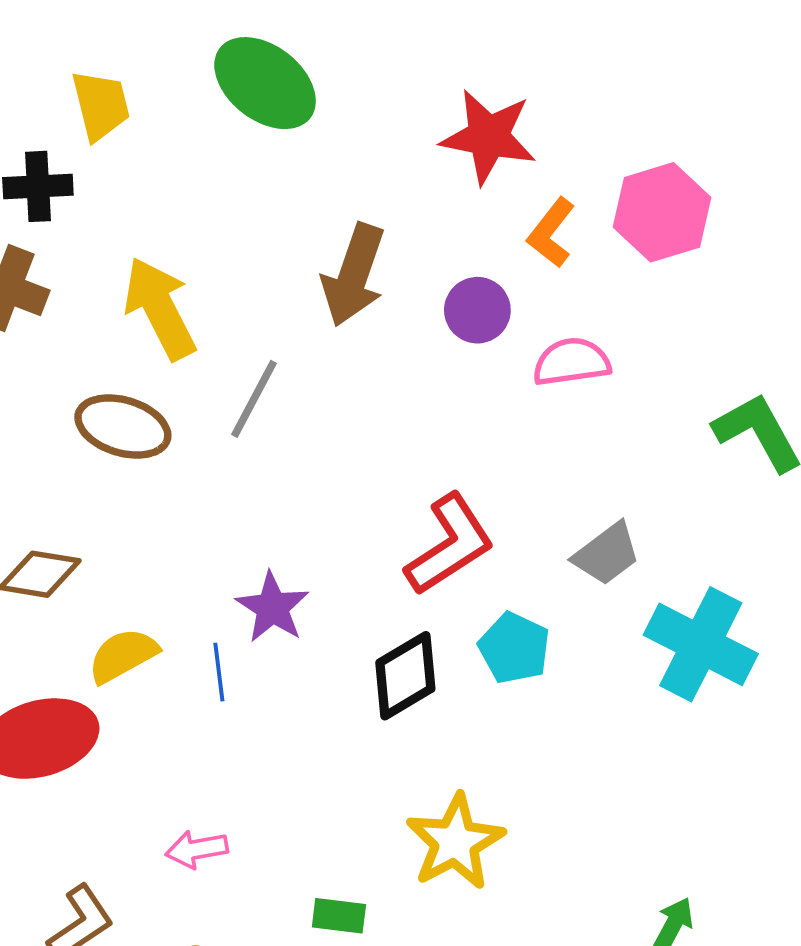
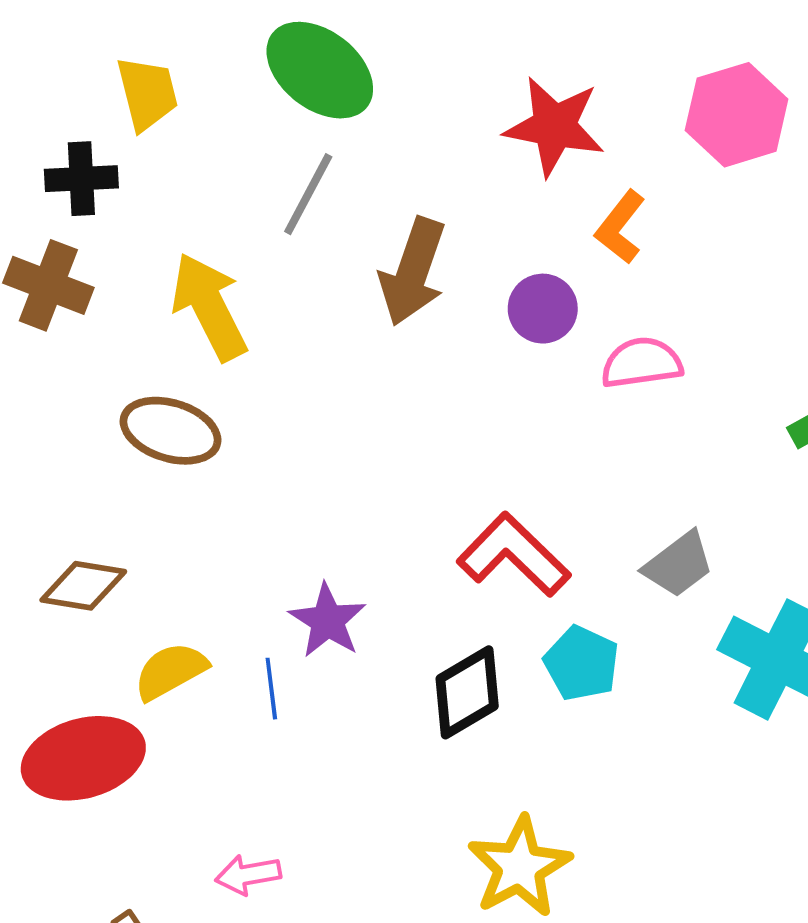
pink hexagon: (662, 212) -> (737, 115), moved
gray line: (254, 399) -> (308, 194), moved
red L-shape: (450, 545) -> (514, 555), turned -103

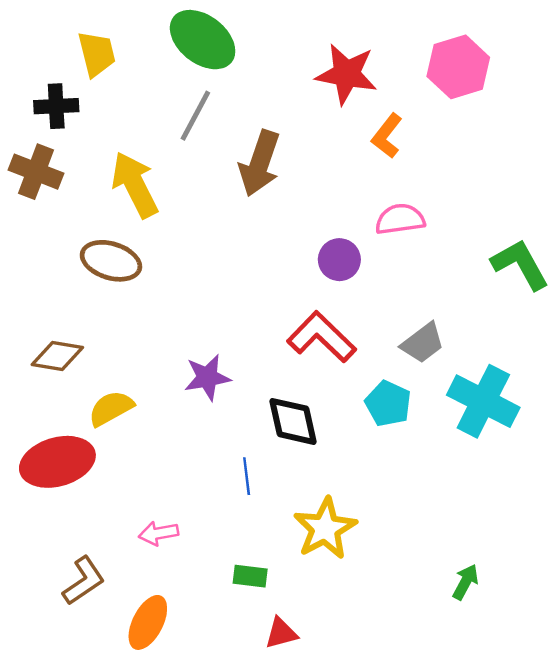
purple circle: (543, 309) -> (339, 260), moved
purple star: (328, 621) -> (207, 377), turned 30
cyan pentagon: (581, 663) -> (388, 404), moved
blue line: (271, 689) -> (247, 476), moved
black diamond: (467, 692) -> (293, 421), turned -72

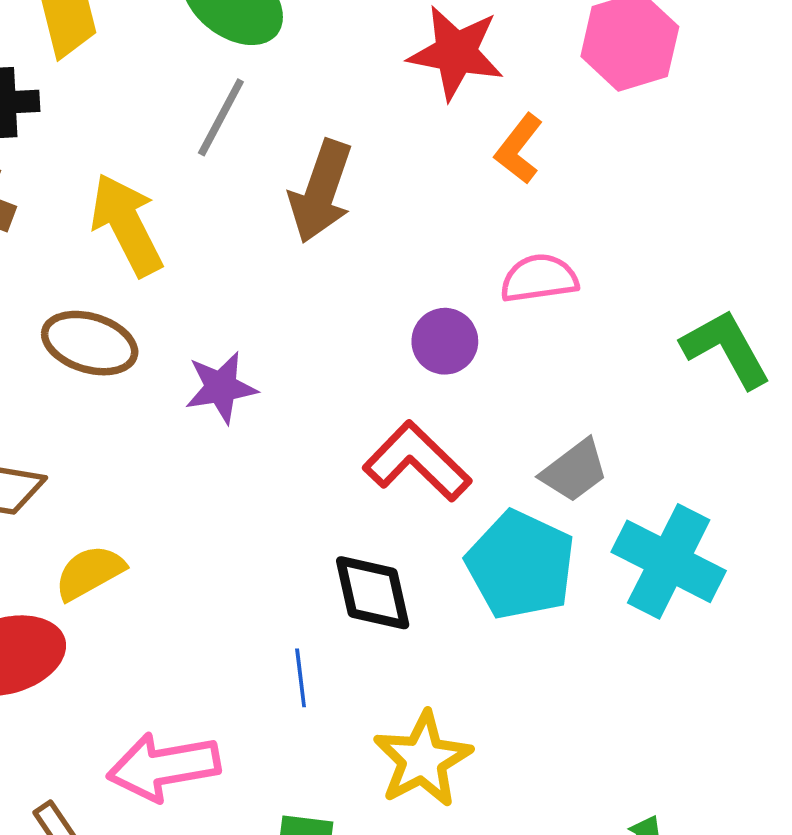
purple star: (207, 377) -> (221, 387), moved
cyan pentagon: (388, 404) -> (521, 565), size x1.5
pink arrow: (159, 533) -> (164, 767), size x1.8

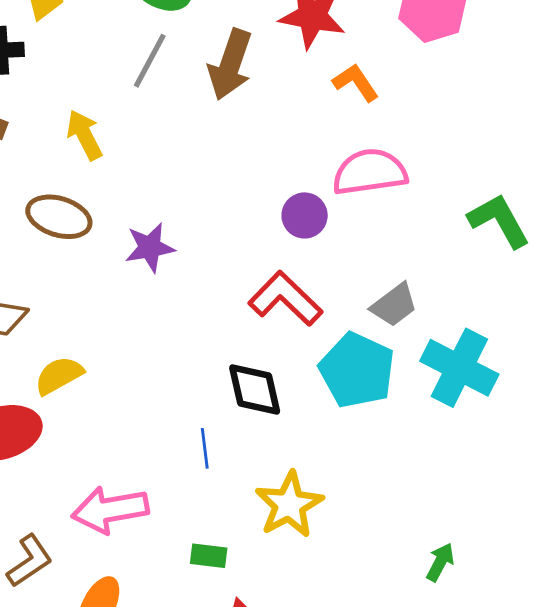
orange L-shape: (519, 149) -> (356, 82), turned 108
brown arrow: (321, 191) -> (230, 65), moved
yellow arrow: (127, 225) -> (84, 135), size x0.7
pink semicircle: (539, 278) -> (370, 172), size x1.4

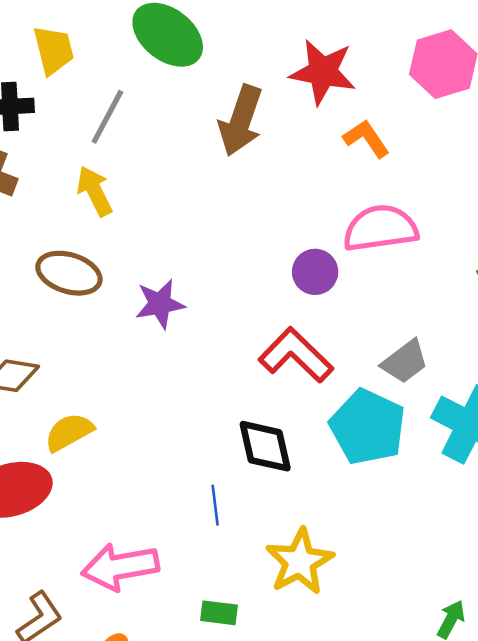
gray line: (150, 61) -> (107, 117), moved

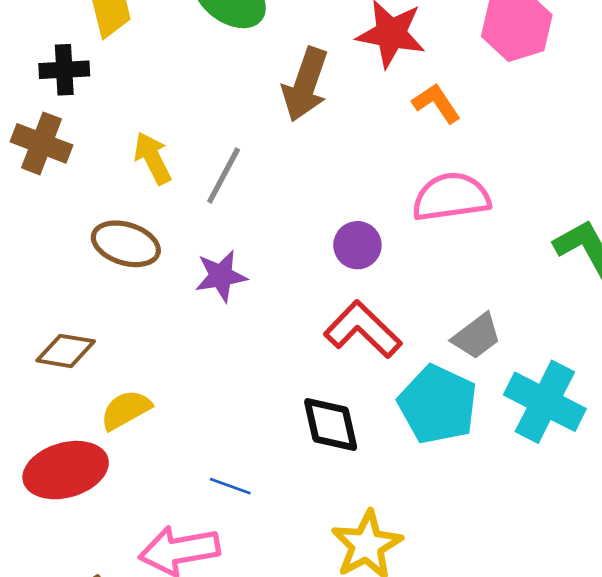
gray line: (107, 117) -> (224, 176), moved
purple circle: (315, 272) -> (357, 245), moved
blue line: (215, 505) -> (230, 486), moved, turned -63

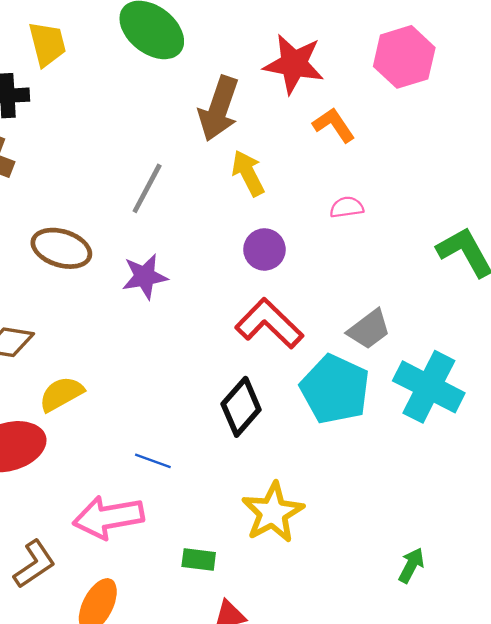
yellow arrow: (153, 158) -> (248, 173), moved
pink semicircle: (451, 197) -> (347, 207), size x0.5
black diamond: (331, 425) -> (241, 407), turned 54

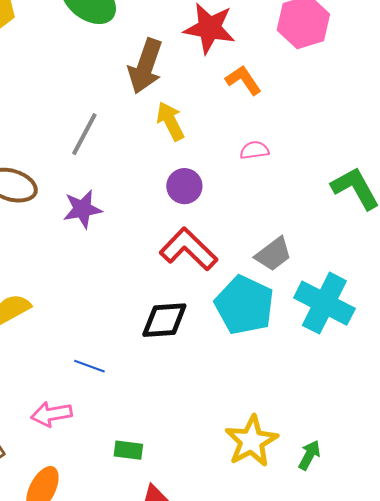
black diamond: (241, 407) -> (164, 320), turned 45
yellow star: (273, 512) -> (251, 441), moved
pink arrow: (108, 517) -> (51, 414), size x0.7

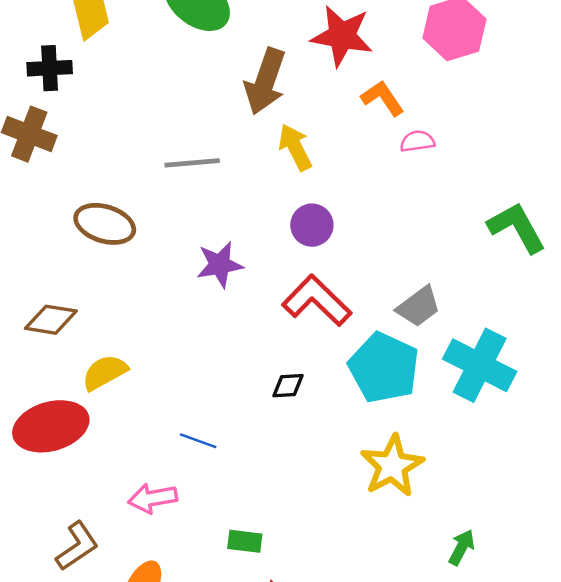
gray line: (84, 134) -> (192, 163), turned 57
pink semicircle: (254, 150) -> (417, 141), moved
purple star: (82, 209) -> (220, 265), moved
black diamond: (164, 320) -> (288, 386), size x0.6
yellow star: (251, 441) -> (392, 466), moved

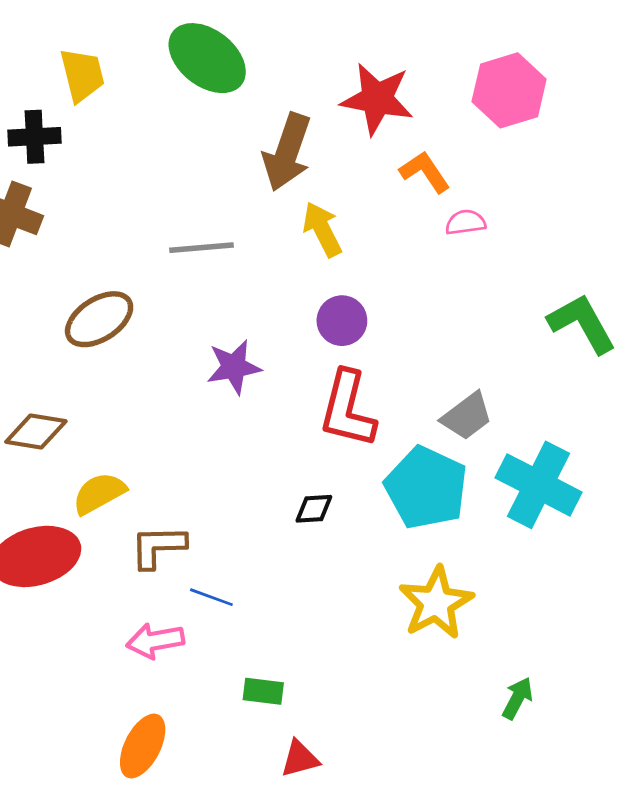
brown ellipse: (105, 224) -> (99, 319), turned -50
red L-shape: (317, 301) -> (348, 409), turned -120
blue line: (198, 441) -> (211, 597), moved
brown L-shape: (77, 546) -> (158, 547), moved, turned -147

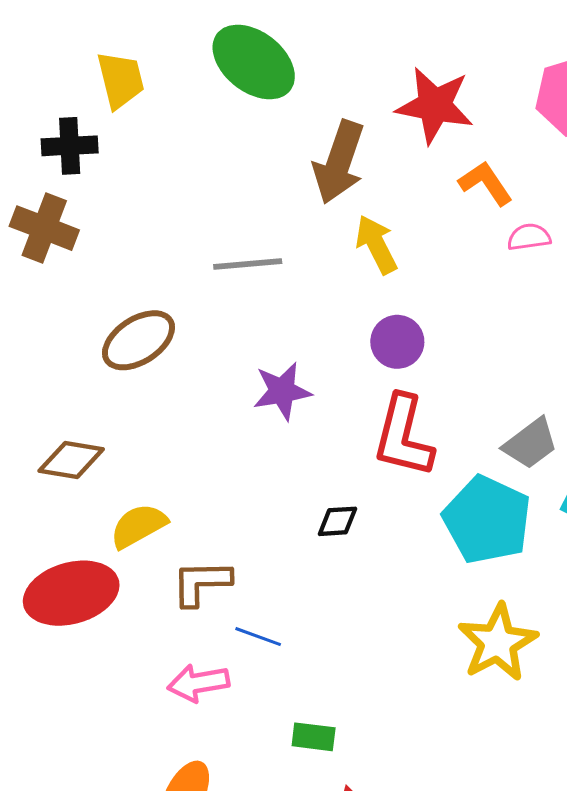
black diamond: (314, 509) -> (337, 521), moved

